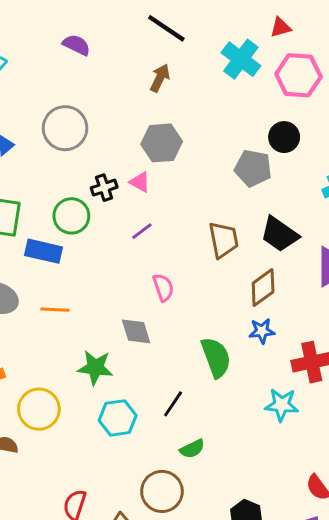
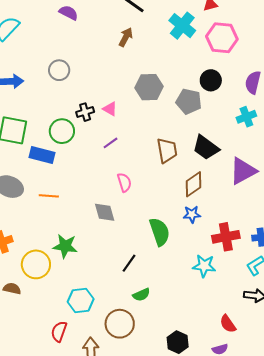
gray circle: (65, 128) -> (59, 70), size x0.7
gray hexagon: (162, 143) -> (149, 87), moved
green star: (95, 368) -> (65, 246), moved
cyan hexagon: (118, 418) -> (81, 300), moved

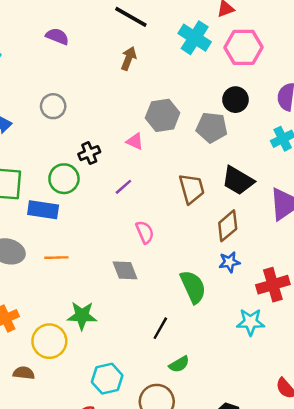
pink triangle: (110, 109) -> (135, 141), moved

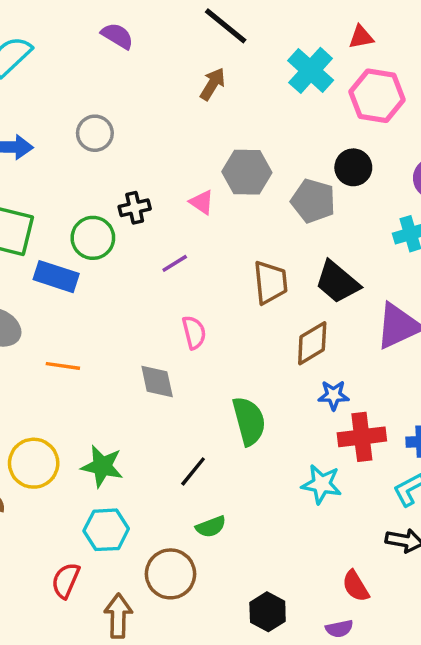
orange line: (56, 258) -> (63, 366), moved
blue star: (229, 262) -> (334, 395), moved
green star: (82, 316) -> (102, 466), moved

